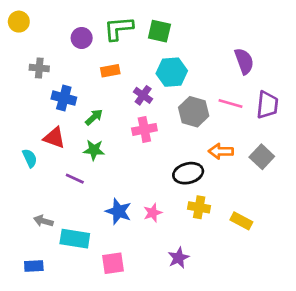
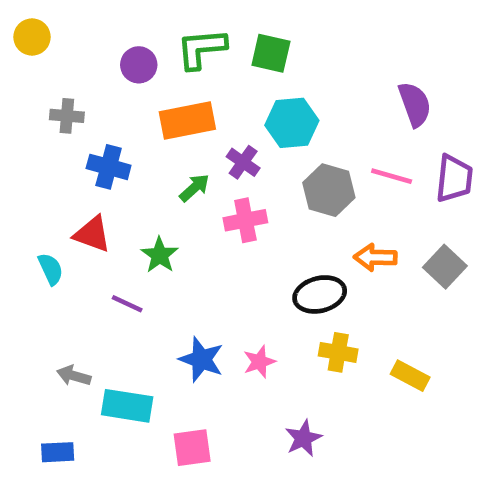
orange rectangle: (110, 71) -> (187, 121), size x1.6
green arrow: (94, 117) -> (194, 188), moved
green star: (94, 150) -> (160, 255), turned 30

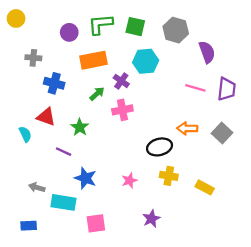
gray hexagon: (329, 190) -> (176, 30), moved
blue star: (201, 359) -> (85, 178), moved

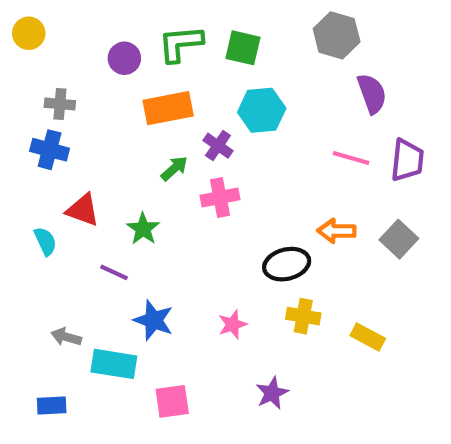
gray hexagon: (176, 30) -> (337, 35), moved
blue cross: (54, 83) -> (50, 150), moved

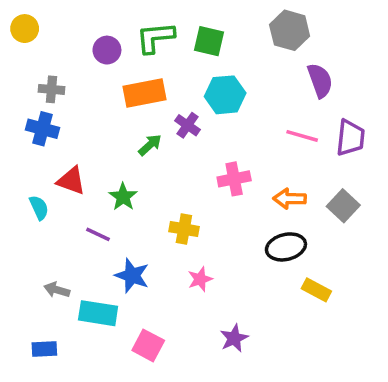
pink cross: (220, 198) -> (234, 179), moved
black ellipse: (287, 264) -> (286, 247), moved
yellow cross: (303, 316) -> (184, 229), moved
pink square: (172, 401) -> (148, 345), turned 36

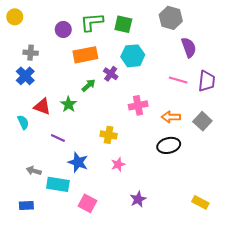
blue cross: (43, 129) -> (25, 76), turned 30
green star: (123, 197) -> (69, 104), moved
yellow rectangle: (316, 290) -> (200, 202), moved

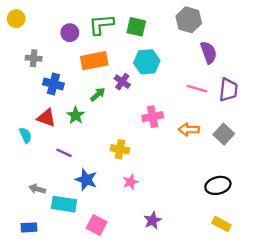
blue cross: (25, 76) -> (53, 84), moved, turned -30
black ellipse: (169, 145) -> (218, 185), moved

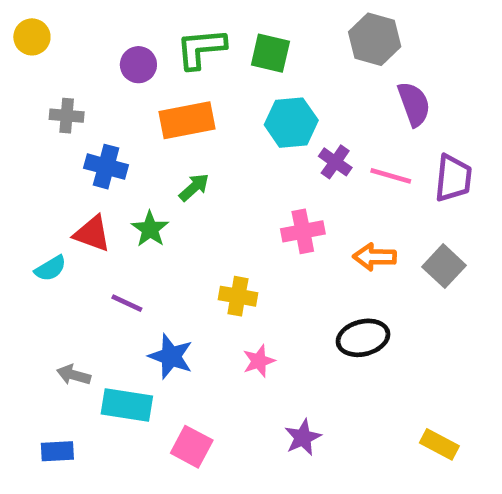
purple cross: (122, 82) -> (335, 162), moved
cyan semicircle: (25, 135) -> (50, 268), turned 84
black ellipse: (218, 185) -> (363, 338), moved

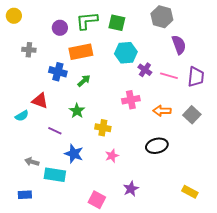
blue cross: (106, 167) -> (58, 72), moved
green star: (150, 229) -> (77, 111), moved
pink square: (192, 447) -> (97, 200), moved

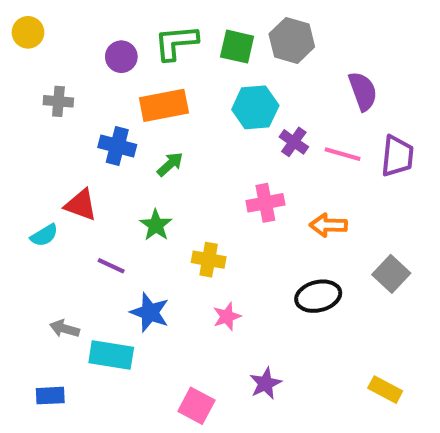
gray hexagon: (162, 17) -> (292, 40), moved
gray square: (192, 115) -> (391, 274), moved

